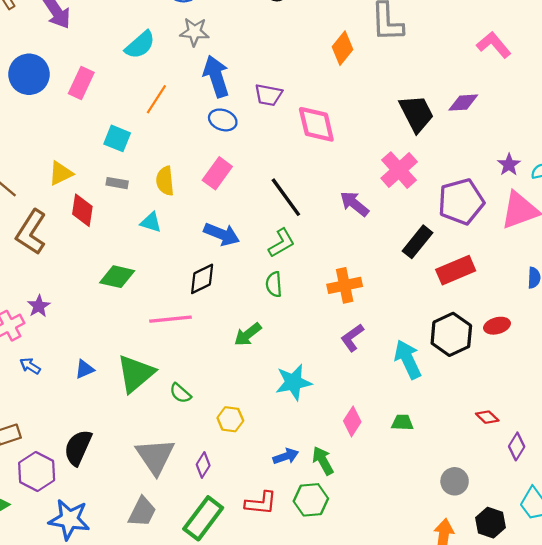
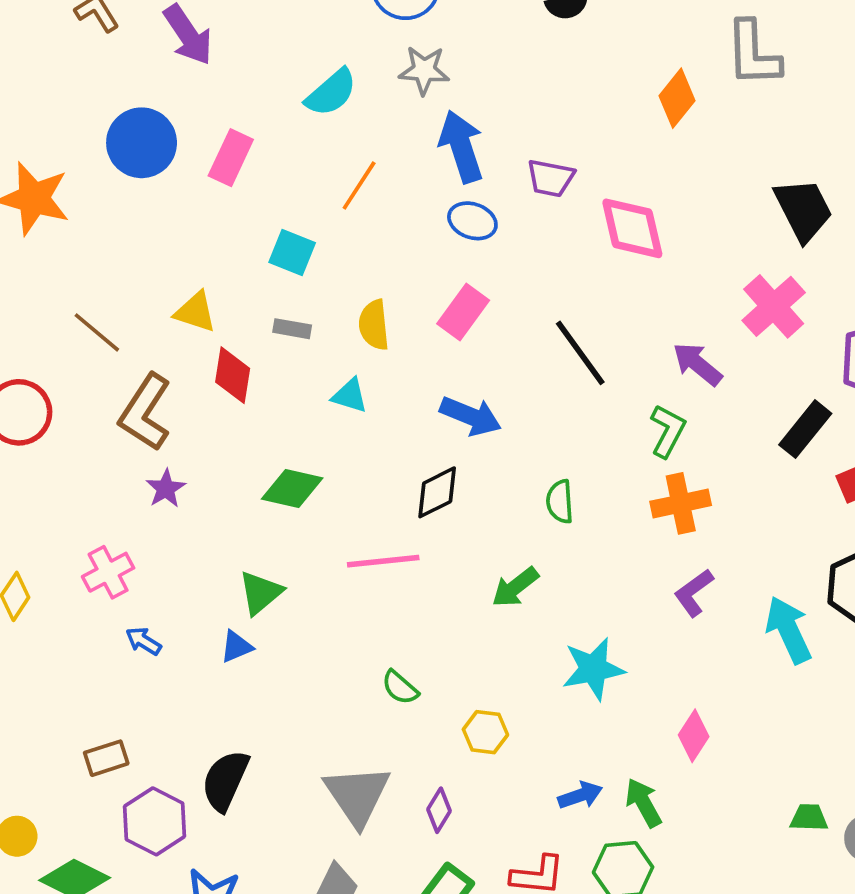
yellow triangle: (61, 173) -> (195, 312), turned 44
green L-shape: (282, 243) -> (668, 431), moved, turned -32
purple star: (39, 306) -> (166, 489), moved
green triangle: (136, 374) -> (261, 593), moved, size x0.7
green trapezoid: (402, 423) -> (809, 818), moved

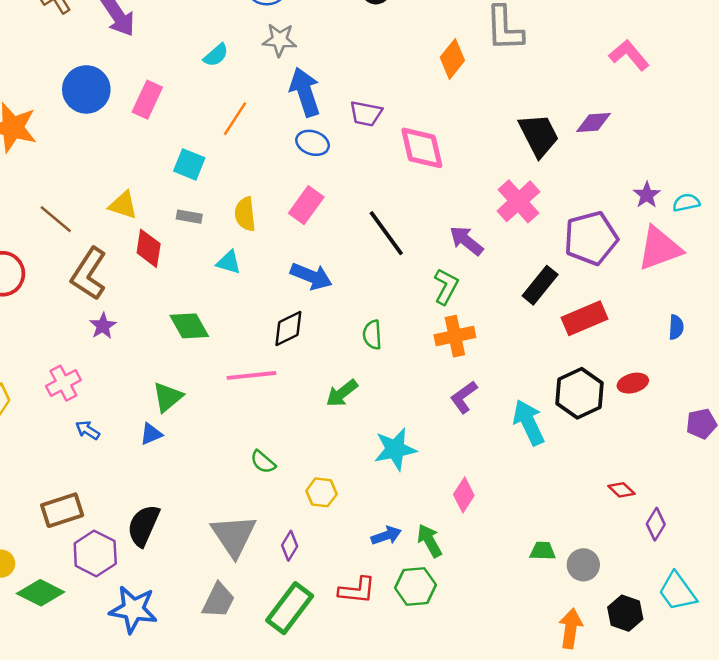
cyan semicircle: (331, 93) -> (216, 55), size x0.7
green diamond: (292, 489) -> (189, 326), turned 48
brown rectangle: (106, 758) -> (62, 510), size x1.4

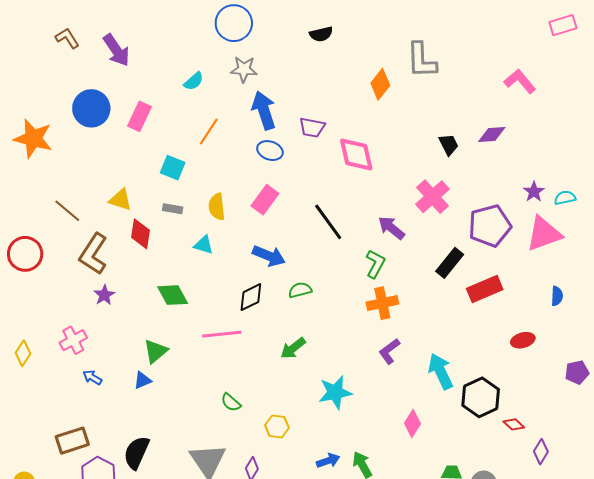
black trapezoid: (539, 135) -> (449, 145), size x0.6
green semicircle: (372, 335) -> (300, 290), moved, turned 80
black hexagon: (579, 393) -> (481, 397), moved
pink diamond: (464, 495) -> (412, 423), moved

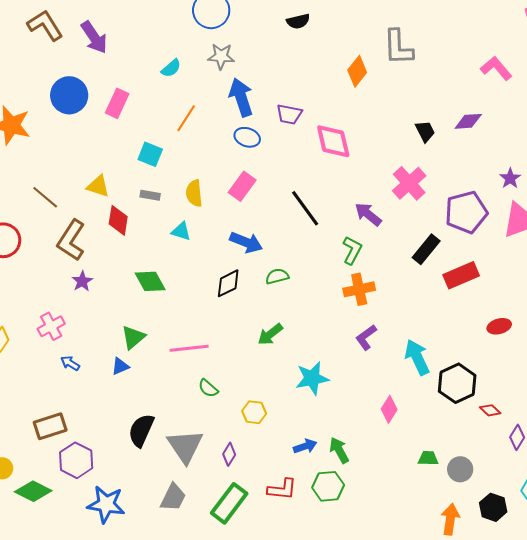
brown L-shape: (67, 38) -> (45, 25), size x1.5
pink line: (222, 334) -> (189, 348), moved
black semicircle: (136, 453) -> (141, 430), moved

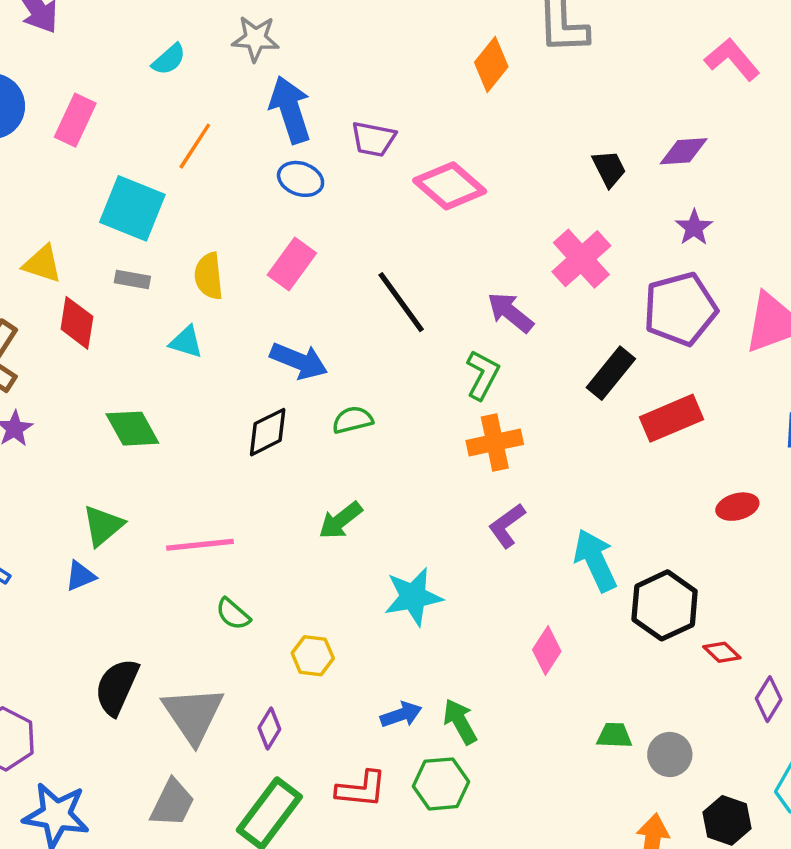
pink diamond: (333, 141) -> (450, 186), turned -36
cyan square: (150, 154) -> (132, 208), size x1.5
purple star: (510, 178) -> (694, 228), moved

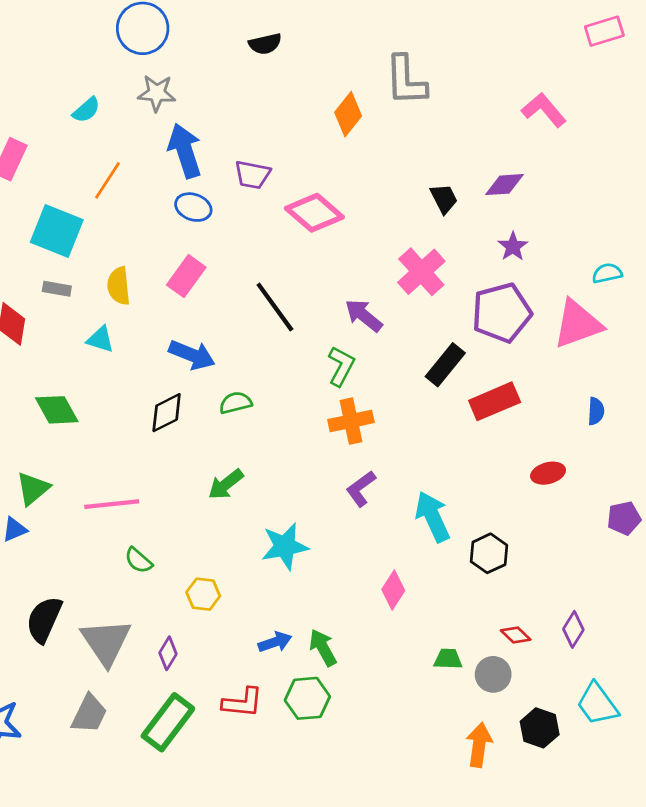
black hexagon: (665, 605) -> (489, 553), size x0.7
red diamond: (722, 652) -> (516, 635), moved

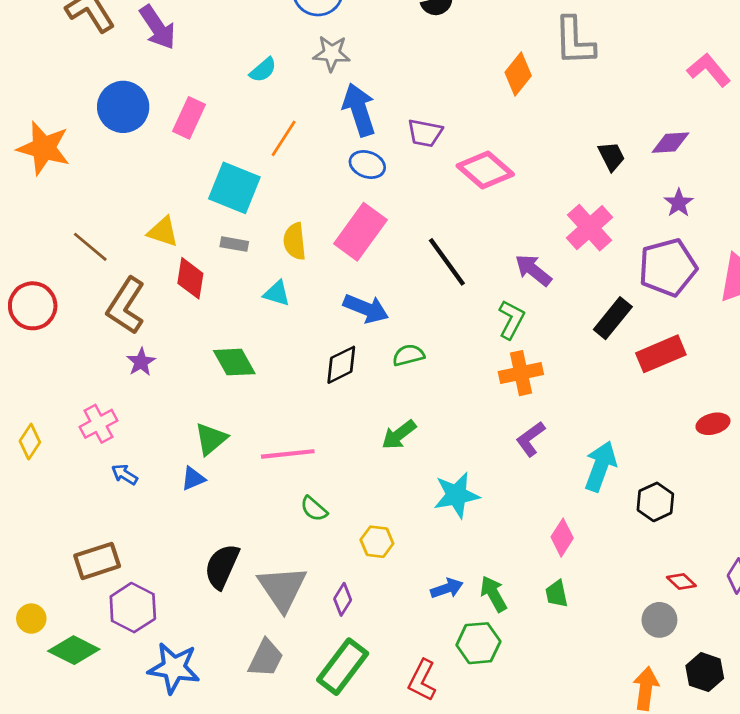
pink rectangle: (186, 276) -> (360, 232), size x1.4
cyan arrow: (433, 517) -> (600, 466), turned 45
green trapezoid: (448, 659) -> (557, 594), moved, turned -104
red L-shape: (243, 703) -> (422, 680), moved, turned 111

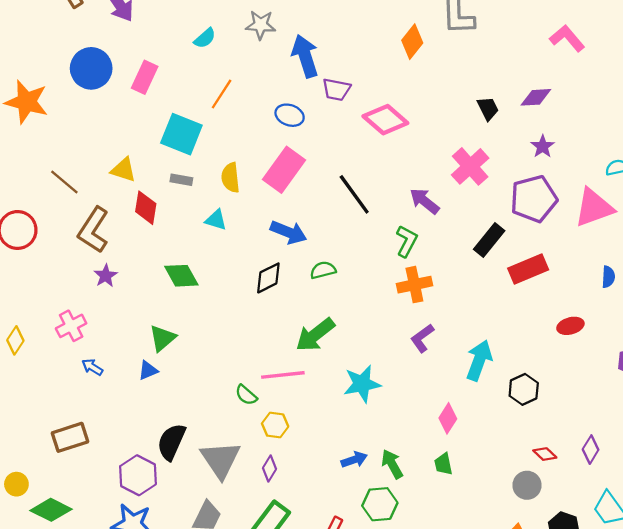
blue arrow: (359, 110) -> (305, 56), moved
green arrow: (399, 435) -> (315, 335), size x1.4
pink line: (288, 454) -> (283, 375), moved
yellow hexagon: (377, 542) -> (275, 425), moved
purple hexagon: (133, 608) -> (138, 475), moved

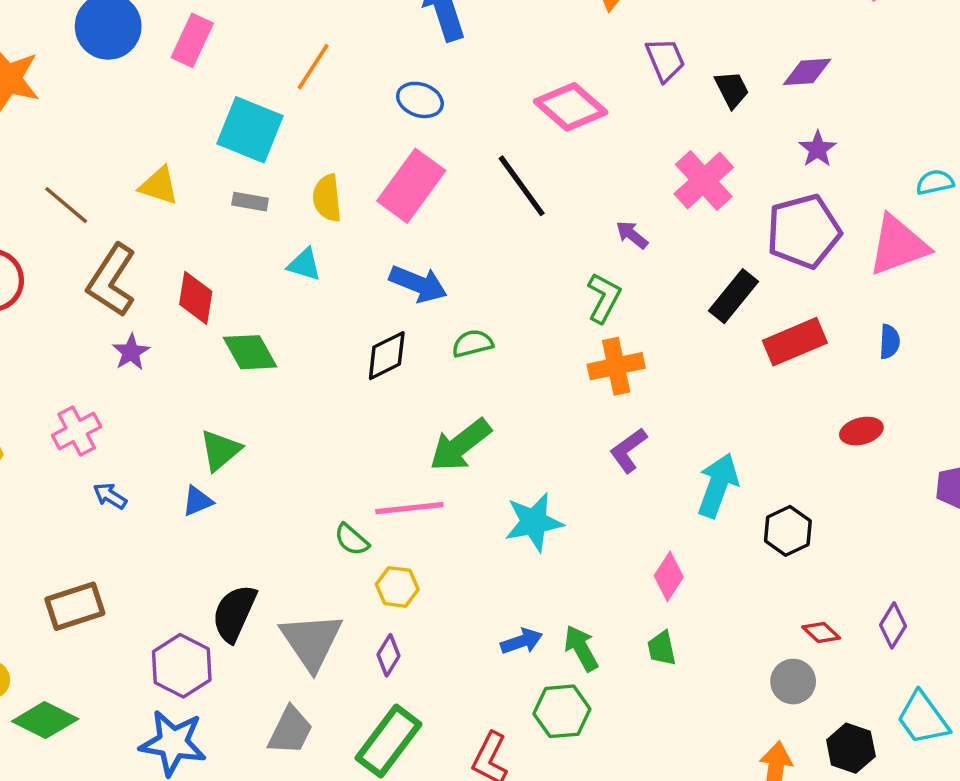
purple trapezoid: (336, 90) -> (665, 60), moved, turned -124
black line: (354, 194) -> (522, 186), moved
purple arrow: (424, 201) -> (632, 235), size x0.7
red diamond: (146, 208) -> (196, 298), moved
blue semicircle: (608, 277) -> (889, 342), moved

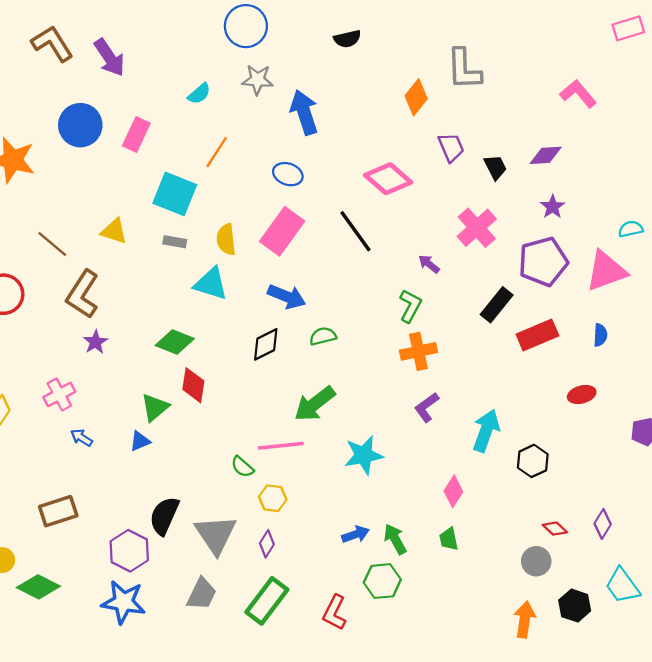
cyan triangle: (304, 265) -> (211, 284), size x1.5
red diamond: (196, 298) -> (193, 385), moved
green diamond: (250, 352) -> (175, 342), turned -39

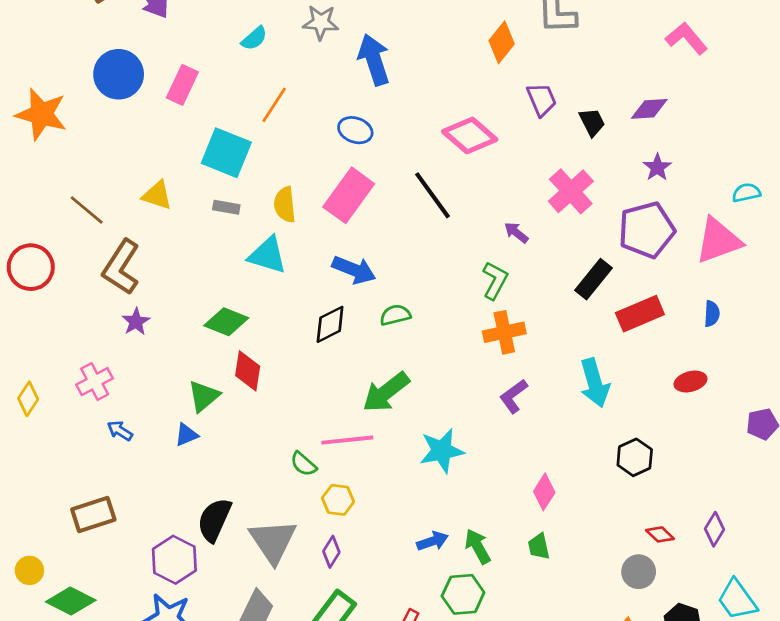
cyan arrow: (486, 431) -> (595, 383), moved, turned 144

